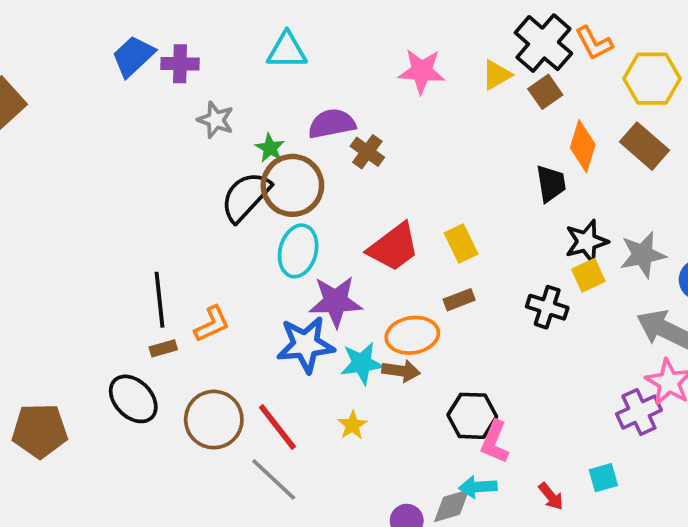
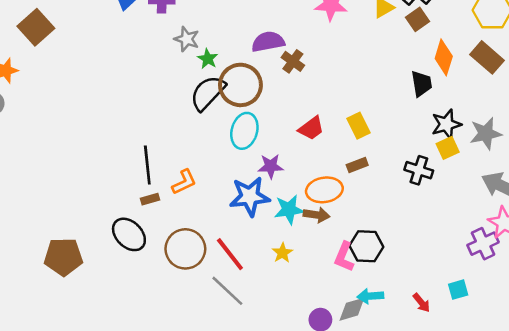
green star: (270, 148) -> (208, 59), moved
red trapezoid: (394, 247) -> (311, 128), size x0.7
purple star: (336, 302) -> (271, 166), size x0.7
pink L-shape: (495, 442) -> (344, 257), moved

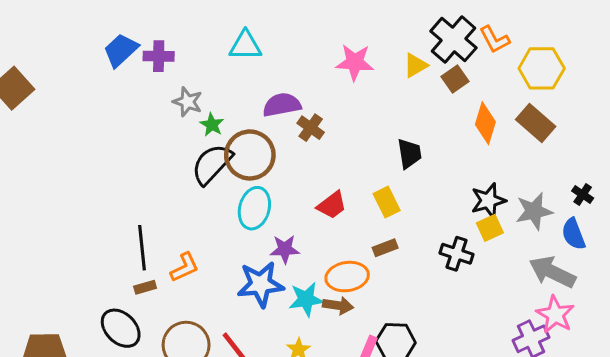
black trapezoid: (421, 84) -> (409, 153), moved

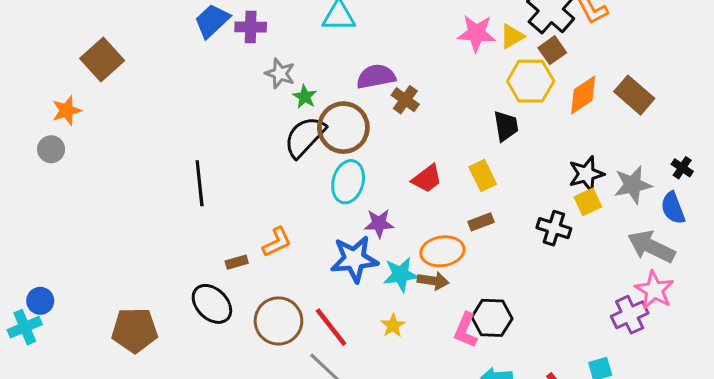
pink star: (355, 62) -> (476, 33), moved
yellow hexagon: (542, 68) -> (531, 81), moved
orange diamond: (485, 123) -> (583, 95), turned 39
black line: (142, 248) -> (200, 183), moved

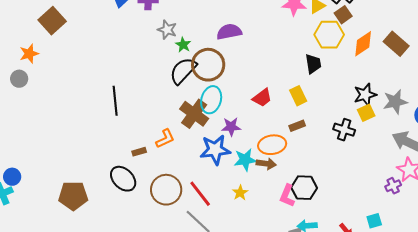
brown cross: (405, 100) -> (194, 114), moved, size x1.6
purple cross: (630, 315) -> (393, 186), size x0.7

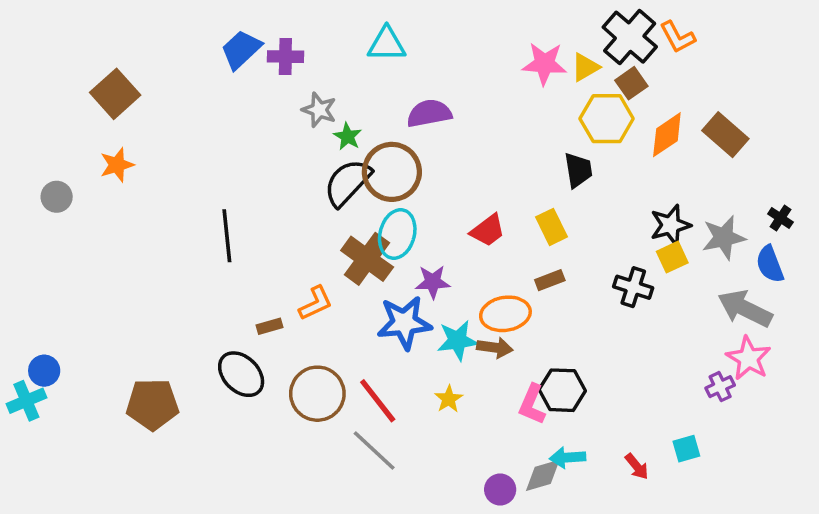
orange star: (29, 54) -> (117, 165), moved

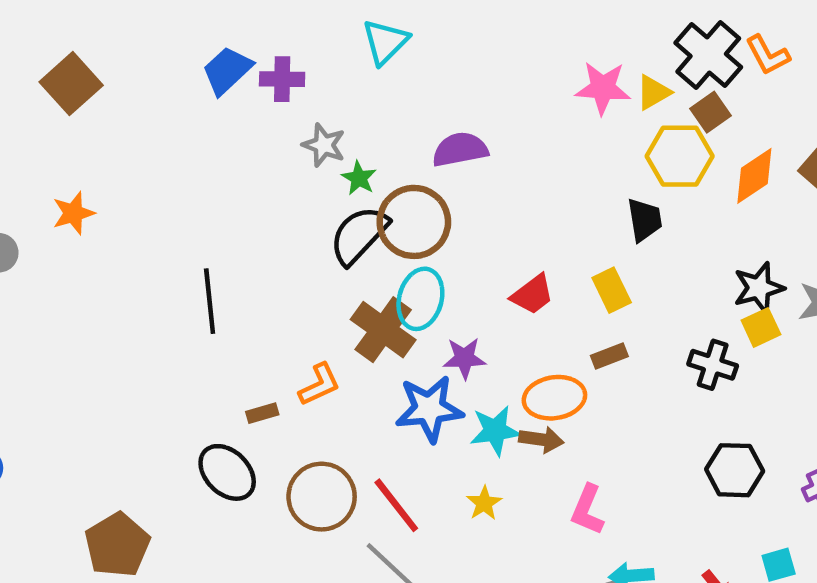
cyan triangle: (387, 44) -> (385, 42), moved, turned -45
brown square: (115, 94) -> (71, 84), moved
black hexagon: (562, 390) -> (735, 470), moved
brown pentagon: (152, 404) -> (117, 545), moved, turned -30

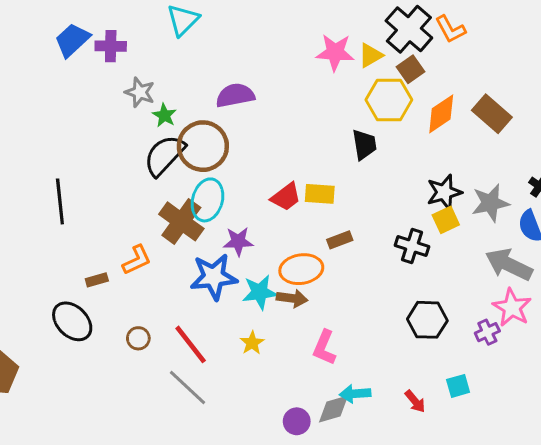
yellow rectangle: (612, 290) -> (320, 194), moved, turned -60
brown circle: (322, 497) -> (138, 338), size x0.5

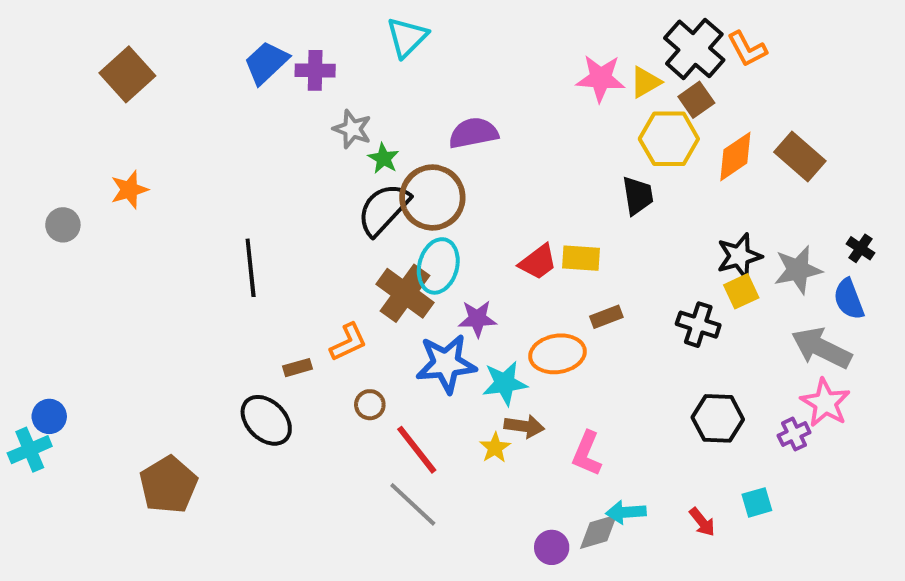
brown arrow: (292, 298) -> (524, 426), moved
brown circle: (138, 338) -> (370, 405), moved

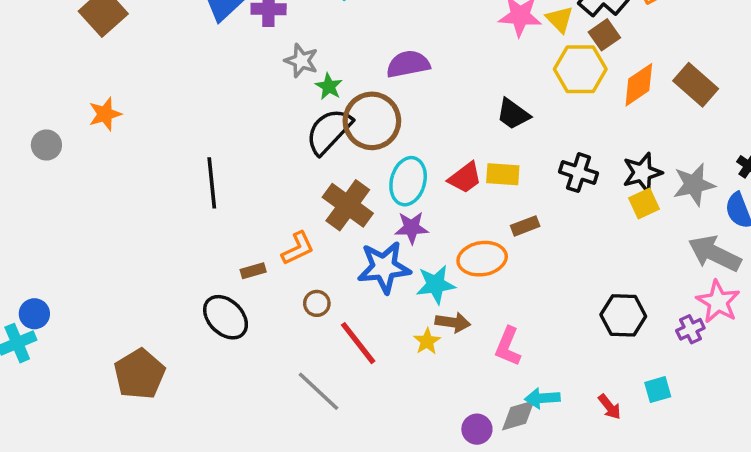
yellow triangle: (645, 82) -> (560, 19), turned -44
black trapezoid: (638, 196) -> (513, 114), moved, turned 135
cyan ellipse: (438, 266) -> (408, 181), moved
black cross: (698, 325) -> (579, 173), moved
gray line: (413, 504) -> (319, 391), moved

